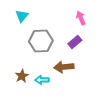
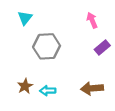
purple rectangle: (75, 42) -> (102, 47), moved
brown arrow: (64, 67) -> (92, 88), moved

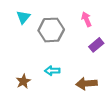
gray hexagon: (47, 46) -> (51, 30), moved
cyan arrow: (48, 91) -> (52, 71), moved

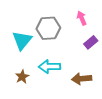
cyan triangle: (23, 17) -> (22, 40), moved, size x1.5
cyan arrow: (52, 71) -> (49, 67), size x1.5

